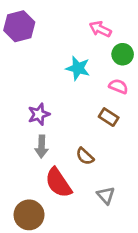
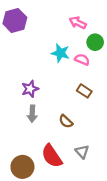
pink semicircle: (118, 86) -> (82, 60), moved
red semicircle: (58, 183) -> (52, 156), moved

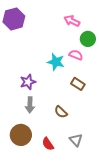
cyan star: (60, 53) -> (56, 62), moved
red semicircle: (52, 156) -> (48, 144), size x0.6
brown circle: (22, 167) -> (21, 135), moved

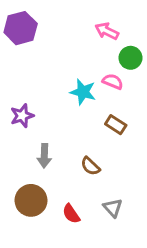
purple star: (28, 82) -> (22, 116), moved

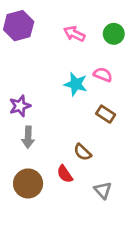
pink arrow: (107, 31) -> (74, 34), moved
green circle: (130, 58) -> (114, 34), moved
gray arrow: (44, 156) -> (28, 137), moved
red semicircle: (71, 214) -> (65, 174), moved

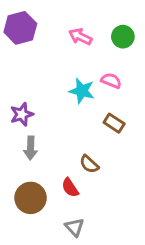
gray triangle: (103, 190) -> (75, 227), moved

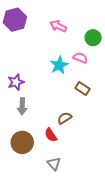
green circle: (123, 37) -> (93, 38), moved
cyan star: (82, 91) -> (59, 65), turned 30
brown semicircle: (89, 164) -> (65, 118), turned 104

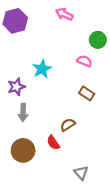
pink arrow: (58, 26) -> (64, 14), moved
cyan star: (59, 65) -> (42, 69), moved
gray triangle: (54, 164) -> (81, 173), moved

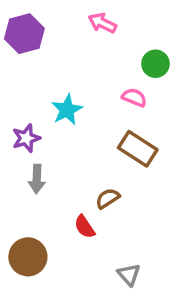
brown rectangle: (87, 93) -> (138, 149), size x1.5
brown circle: (23, 150) -> (28, 257), moved

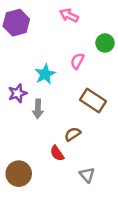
pink semicircle: (134, 97) -> (77, 61), moved, turned -84
gray arrow: (37, 179) -> (38, 109), moved
gray triangle: (129, 275) -> (87, 175), moved

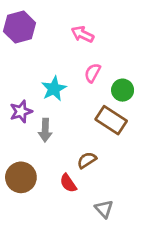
pink arrow: (69, 15) -> (82, 34), moved
green circle: (105, 43) -> (123, 90), moved
brown circle: (19, 174) -> (21, 177), moved

